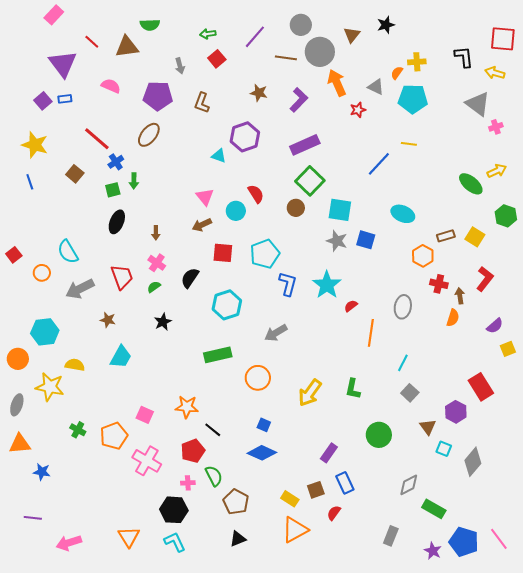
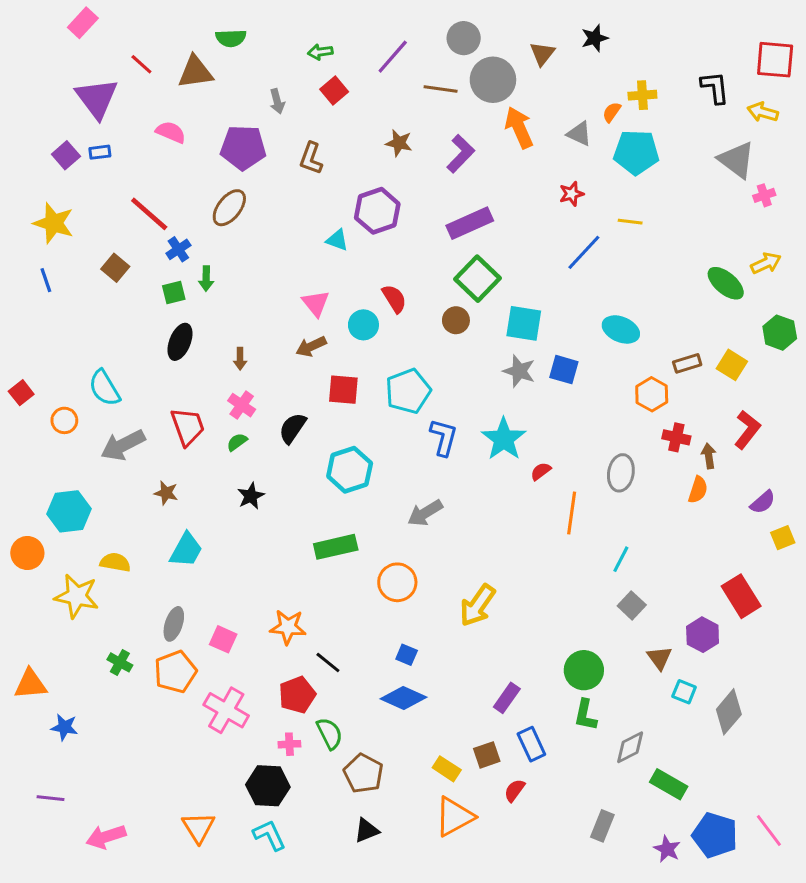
red star: (358, 110) -> (572, 194), moved
green L-shape: (353, 389) -> (585, 715), moved
gray ellipse: (17, 405) -> (174, 624), moved

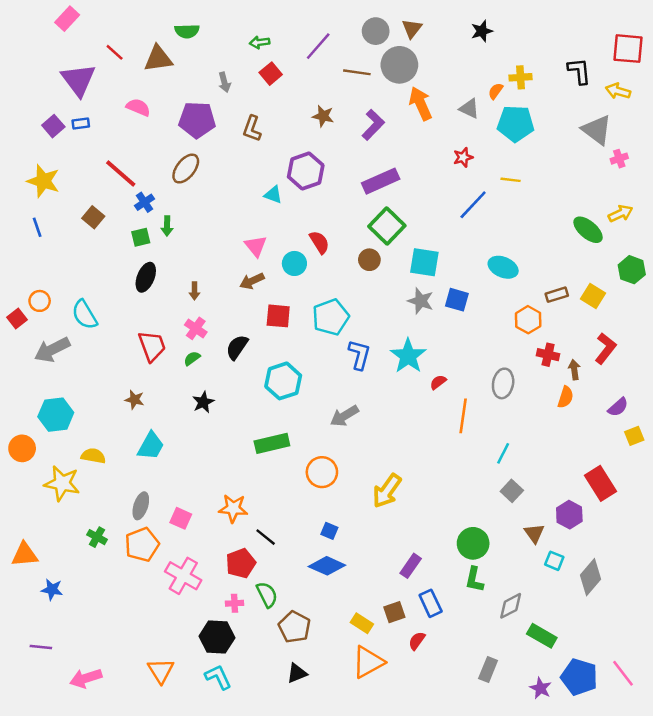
brown triangle: (542, 54) -> (412, 29), moved
orange circle: (64, 420) -> (40, 301), moved
gray arrow: (123, 445) -> (52, 350), moved

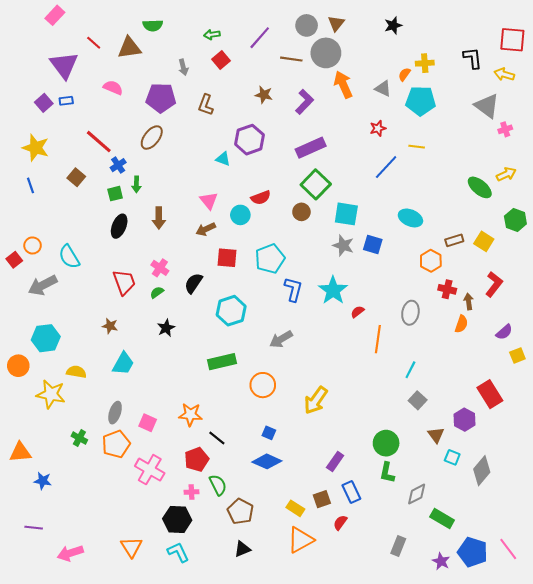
red semicircle: (319, 242) -> (261, 198), turned 102
brown arrow: (194, 291) -> (159, 218), moved, size x1.5

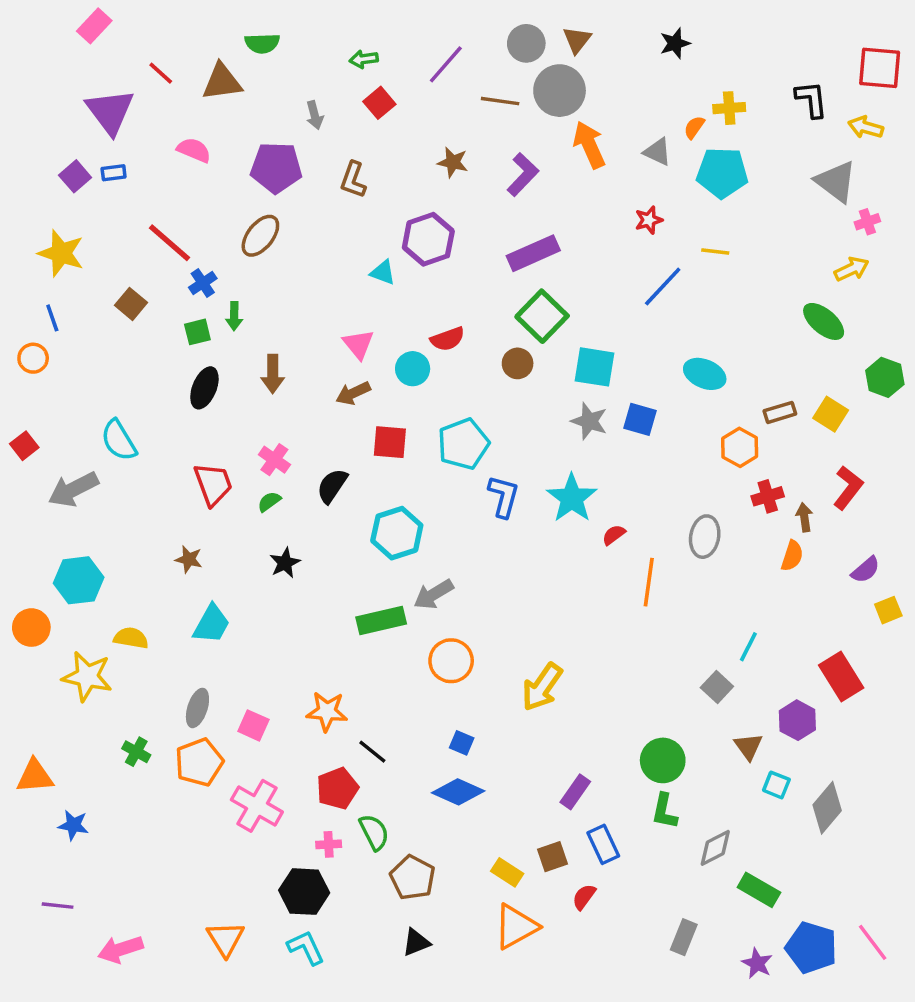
yellow arrow: (506, 174) -> (852, 269), moved
orange circle: (33, 245) -> (33, 358), moved
red cross: (447, 289) -> (768, 496), turned -30
gray arrow: (281, 339) -> (434, 594), moved
cyan line: (410, 370) -> (748, 647), moved

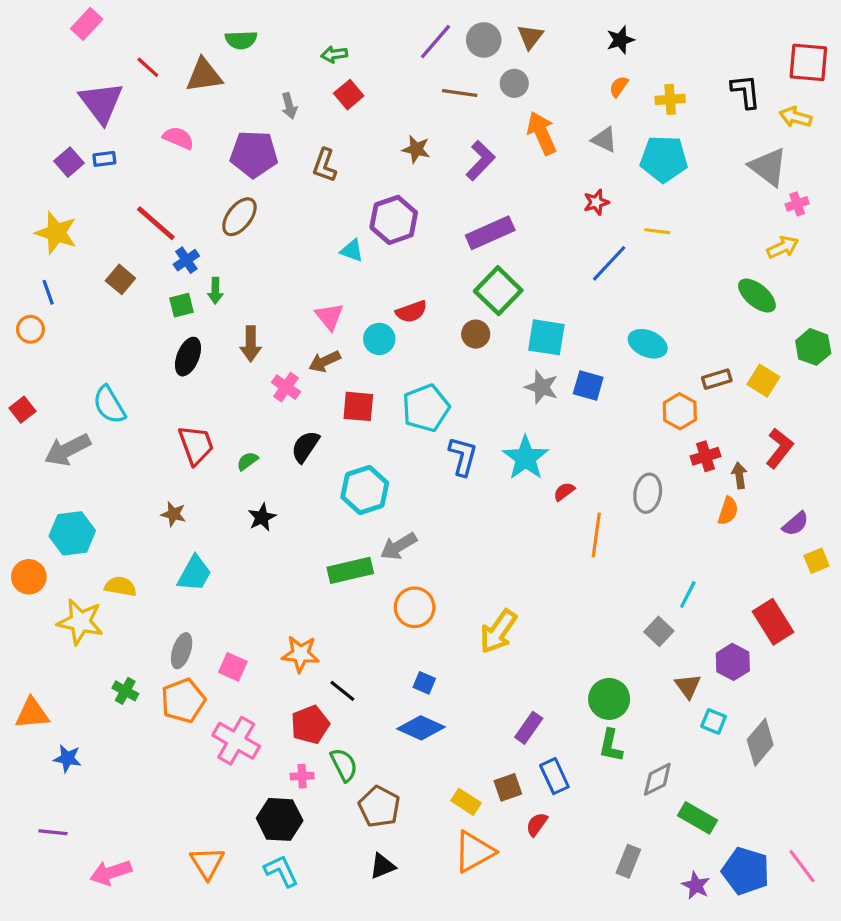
purple line: (446, 64) -> (435, 42), moved
gray circle: (560, 91) -> (514, 83), size x0.6
orange semicircle: (694, 127) -> (619, 87), moved
pink cross: (274, 460) -> (286, 387), moved

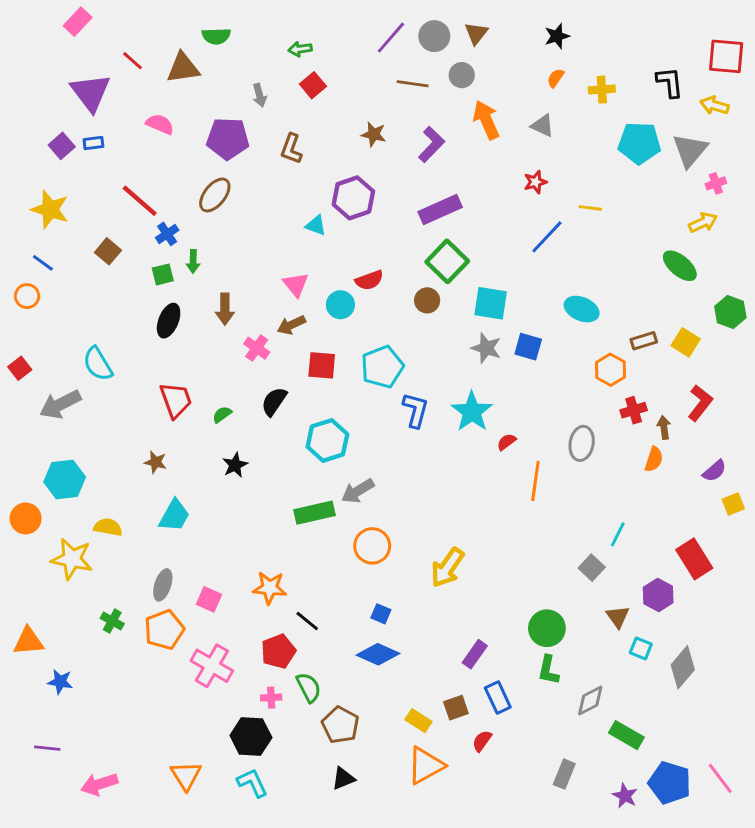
cyan pentagon: (664, 159) -> (639, 143), moved
gray triangle: (768, 167) -> (690, 150), turned 33
blue line: (48, 292) -> (43, 263), turned -35

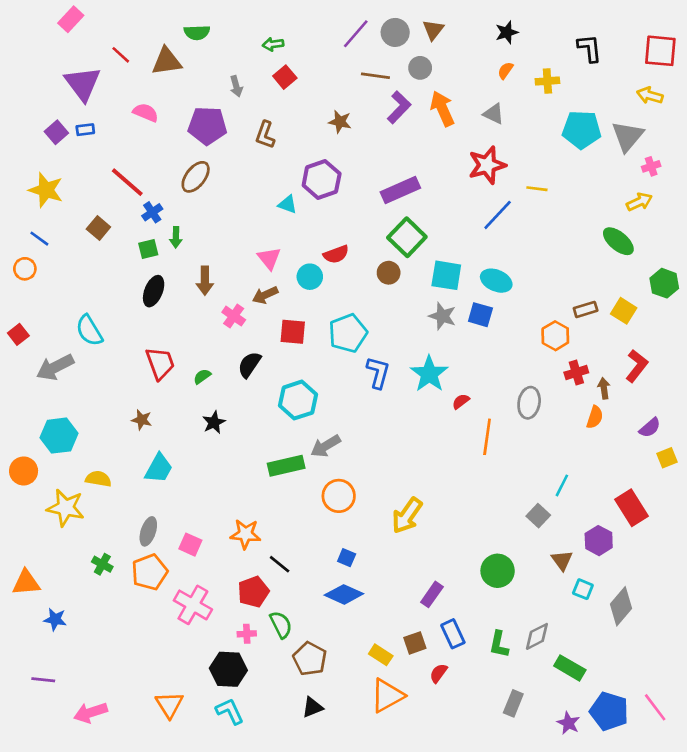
black L-shape: (670, 82) -> (589, 48), moved
purple L-shape: (431, 144) -> (399, 107), moved
red star: (535, 182) -> (487, 165), size x1.8
cyan ellipse: (582, 309) -> (496, 281), moved
green L-shape: (548, 670) -> (499, 644), moved

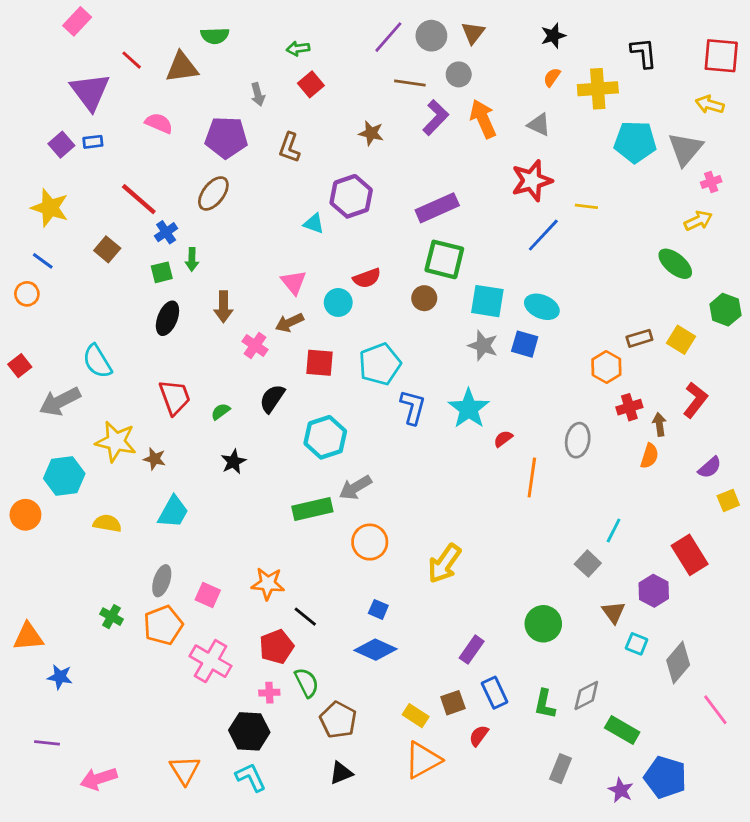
yellow cross: (547, 81) -> (598, 89), size x1.5
green square: (407, 237) -> (444, 259), turned -30
yellow star: (66, 508) -> (116, 442), moved
pink line: (655, 707) -> (715, 710), moved

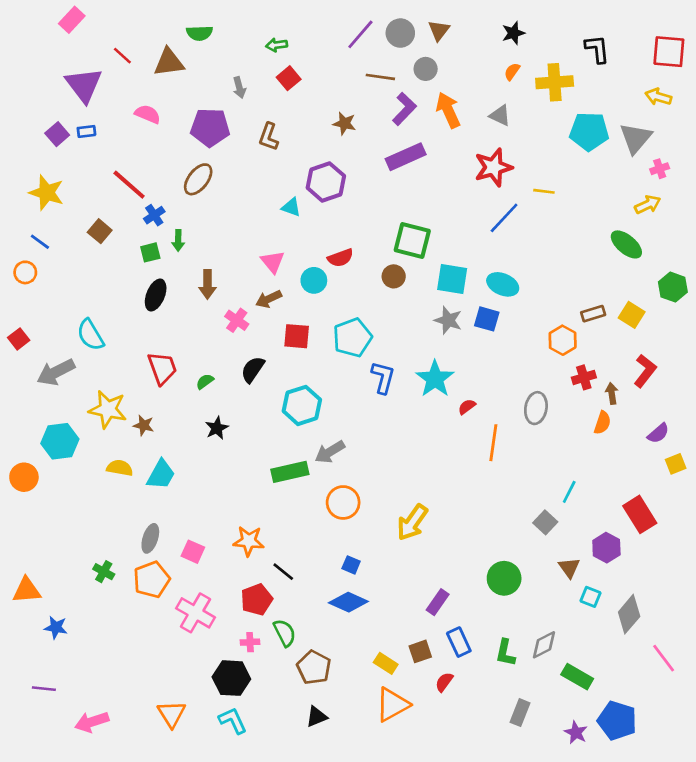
purple rectangle: (437, 208) -> (406, 157), moved
yellow semicircle: (107, 523) -> (120, 468), moved

